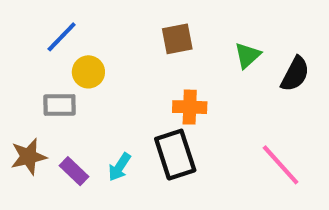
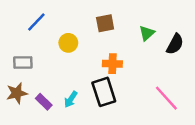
yellow circle: (88, 72) -> (68, 43), moved
gray rectangle: (60, 105) -> (23, 62), moved

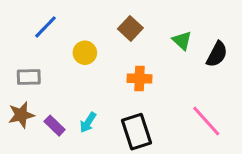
brown square: (105, 23) -> (130, 28), turned -36
green triangle: (147, 33) -> (182, 41), turned -35
black rectangle: (104, 92) -> (136, 132), moved

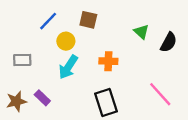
blue line: (45, 27) -> (48, 21), moved
brown square: (130, 28) -> (88, 20), moved, turned -30
brown star: (21, 115) -> (16, 101), moved
cyan arrow: (88, 123) -> (68, 67), moved, size x1.5

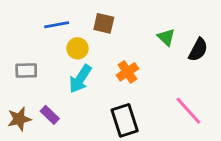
blue line: (48, 21) -> (57, 25), turned 36
orange cross: (108, 61) -> (127, 72), turned -36

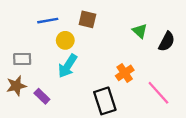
orange cross: (127, 72) -> (125, 73), moved
brown star: (19, 119) -> (16, 86), moved

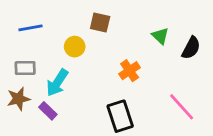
blue line: (48, 21) -> (30, 28), moved
cyan arrow: (68, 66) -> (57, 83), moved
orange cross: (125, 73) -> (130, 71), moved

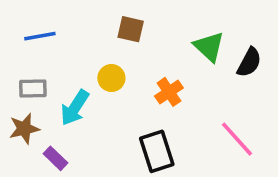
green triangle: (160, 36) -> (209, 47), size x1.4
yellow circle: (75, 47) -> (111, 78), moved
purple rectangle: (48, 111) -> (56, 158), moved

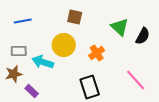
yellow circle: (111, 78) -> (64, 45), size x1.5
cyan arrow: (75, 108) -> (43, 62), turned 75

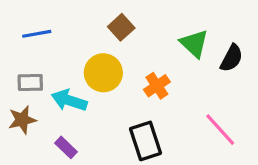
brown square: (75, 17) -> (121, 27), turned 35
purple rectangle: (32, 91) -> (66, 147), moved

